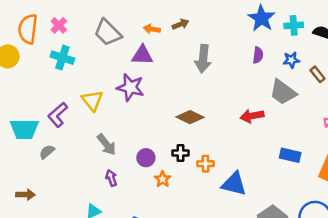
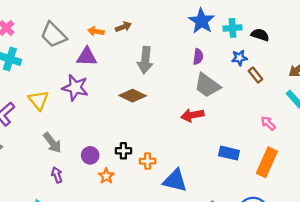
blue star: (291, 60) -> (239, 58), moved
gray trapezoid: (283, 92) -> (207, 85), moved
brown diamond: (190, 117) -> (133, 96), moved

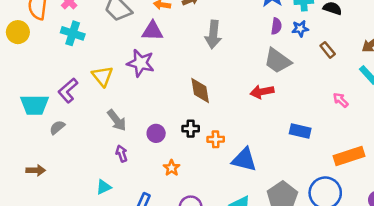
purple semicircle: (198, 57) -> (276, 26), moved
blue star: (239, 58) -> (300, 29), moved
brown diamond: (133, 96) -> (200, 90), moved, turned 55
orange rectangle: (267, 162) -> (349, 156), moved, turned 48
orange star: (106, 176) -> (172, 168), moved

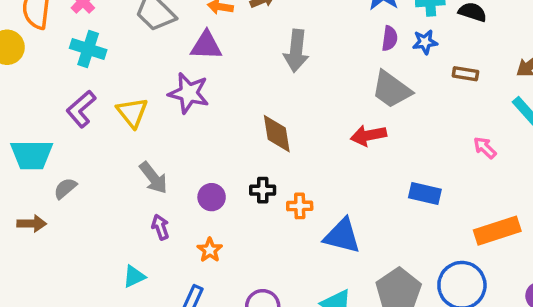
brown rectangle: (328, 50) -> (465, 74), turned -42
purple L-shape: (68, 90) -> (81, 109), moved
orange star: (172, 168) -> (210, 250), moved
brown arrow: (36, 170) -> (32, 224), moved

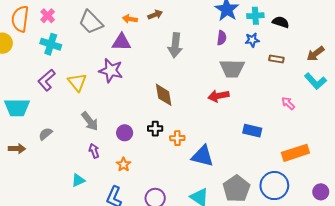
purple semicircle: (390, 38) -> (222, 38), moved
gray trapezoid: (391, 90) -> (232, 68), turned -35
gray semicircle: (65, 188) -> (45, 134), moved

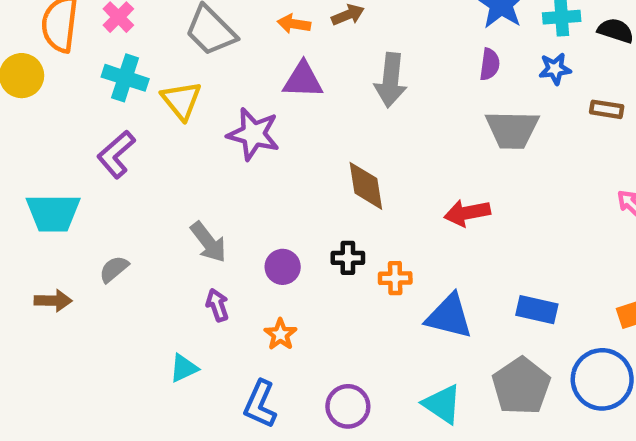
purple triangle: (121, 42) -> (303, 80), moved
yellow triangle: (77, 82) -> (181, 100), moved
red arrow: (218, 96) -> (467, 213), moved
blue rectangle: (252, 131) -> (537, 310), moved

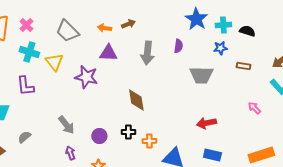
purple semicircle: (490, 64) -> (178, 46), moved
purple L-shape: (116, 154) -> (25, 86), turned -55
red arrow: (467, 213) -> (206, 123), moved

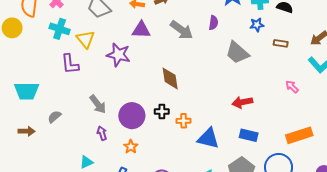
gray arrow: (147, 53) -> (181, 30), turned -60
gray trapezoid: (201, 75) -> (237, 53), turned 40
purple L-shape: (25, 86) -> (70, 64), moved
purple circle: (99, 136) -> (132, 116), size x1.6

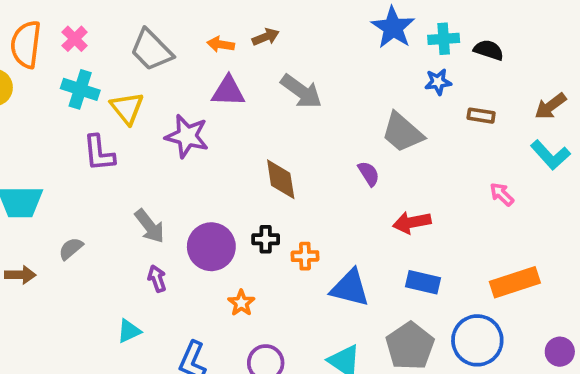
purple semicircle: (213, 23) -> (369, 174), moved, turned -40
orange star: (131, 147) -> (241, 303), moved

